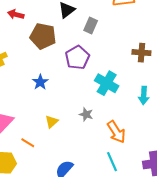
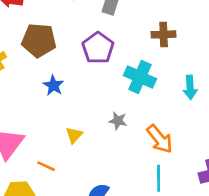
brown pentagon: (43, 36) -> (39, 40), moved
brown cross: (141, 53) -> (164, 34), moved
cyan line: (112, 162) -> (159, 178), turned 30

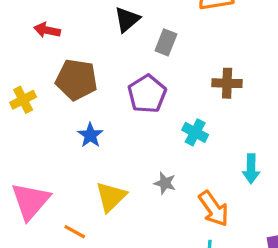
cyan cross: (140, 77) -> (195, 132), size x0.7
cyan arrow: (190, 87) -> (251, 169), moved
yellow triangle: (74, 135) -> (111, 197), size x1.5

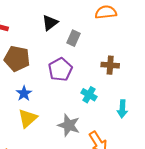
cyan arrow: (251, 169) -> (122, 109), moved
gray star: (165, 183) -> (69, 125), size x1.6
yellow triangle: (111, 197) -> (28, 118), moved

